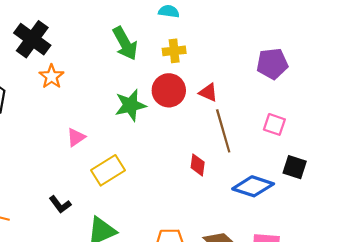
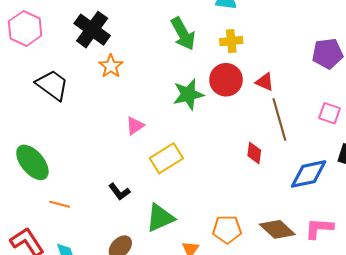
blue diamond: (253, 186) -> (309, 174), turned -30

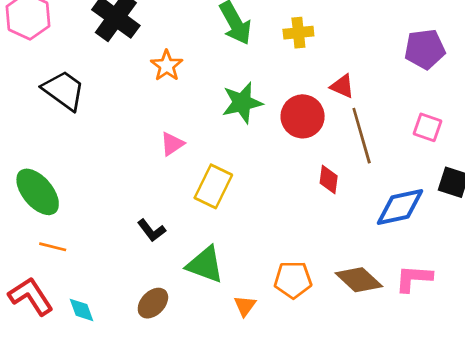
orange star: (111, 66) -> (167, 66), moved
red circle: (226, 80) -> (303, 116), moved
yellow rectangle: (166, 158) -> (213, 186), turned -32
orange line: (60, 204) -> (53, 247), moved
green triangle: (160, 218) -> (205, 265), turned 44

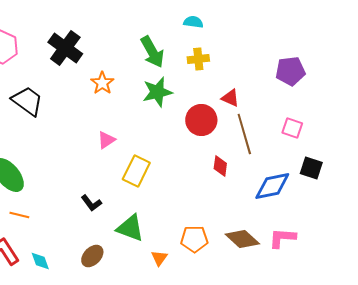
green star: (242, 103) -> (157, 92), moved

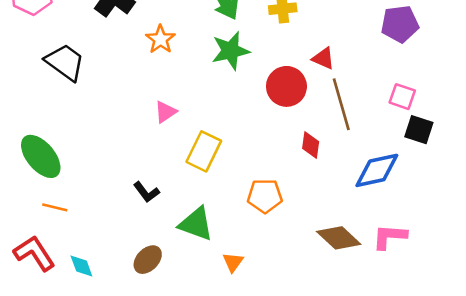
black square: (311, 168) -> (419, 130), moved
orange pentagon: (194, 239) -> (265, 196), moved

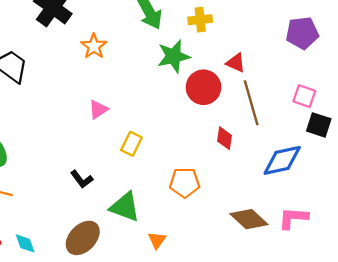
green star: (230, 51) -> (174, 56), moved
yellow rectangle: (204, 151) -> (131, 144), size x0.7
brown ellipse: (148, 260) -> (83, 238), size x1.4

